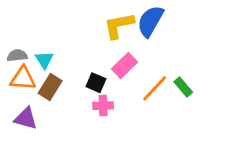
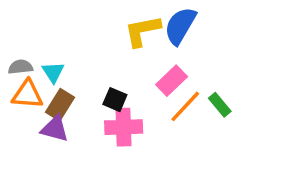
pink rectangle: (125, 65) -> (172, 81), moved
pink cross: (103, 106) -> (124, 127), size x1.5
purple triangle: (26, 118) -> (55, 129), moved

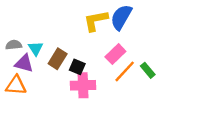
orange triangle: (27, 94) -> (16, 85), moved
brown rectangle: (60, 105) -> (58, 59), moved
purple triangle: (55, 129) -> (24, 63), moved

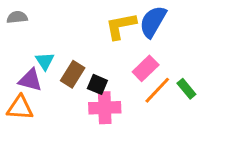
gray semicircle: (14, 45) -> (17, 17), moved

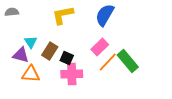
yellow L-shape: (121, 26) -> (63, 15), moved
green rectangle: (186, 89) -> (128, 61), size x1.6
orange triangle: (20, 108) -> (31, 74), moved

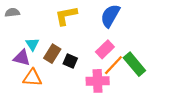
pink cross: (72, 74) -> (98, 81), moved

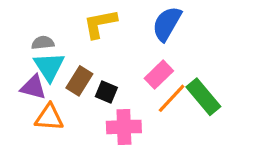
gray semicircle: (12, 13) -> (43, 43), moved
cyan triangle: (32, 44) -> (49, 67), size x1.5
pink cross: (98, 81) -> (124, 127), moved

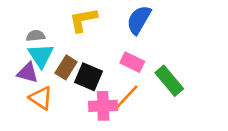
pink rectangle: (159, 75) -> (132, 62), turned 70
black square: (106, 92) -> (89, 77), size x1.5
orange line: (172, 98) -> (127, 97), moved
orange triangle: (49, 117) -> (41, 98), turned 30

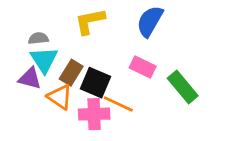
orange line: (127, 97) -> (118, 104), moved, turned 72
orange triangle: (41, 98) -> (60, 97), moved
pink cross: (103, 106) -> (94, 114), moved

